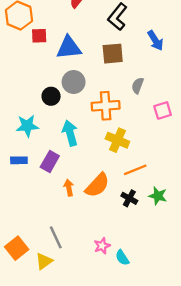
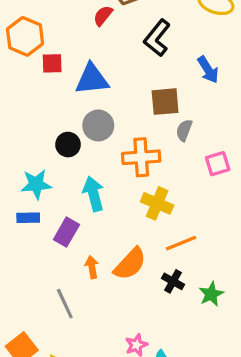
brown square: (113, 54) -> (165, 102), moved
blue rectangle: (19, 160) -> (28, 218), moved
green star: (158, 196) -> (211, 294), moved, turned 30
gray line: (56, 237) -> (65, 304), moved

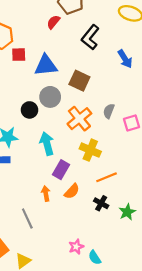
brown square: (165, 102) -> (79, 81), moved, turned 30
gray semicircle: (184, 130) -> (109, 111), moved
orange cross: (141, 157) -> (79, 119), turned -35
purple rectangle: (66, 232) -> (61, 170), moved
orange semicircle: (130, 264) -> (72, 191), size x0.7

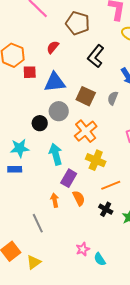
red semicircle: (53, 22) -> (53, 47), moved
gray semicircle: (109, 111) -> (113, 98), moved
orange semicircle: (72, 191) -> (79, 198), turned -70

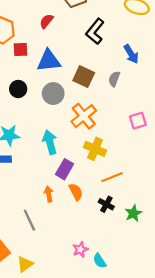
black circle: (40, 123) -> (18, 89), moved

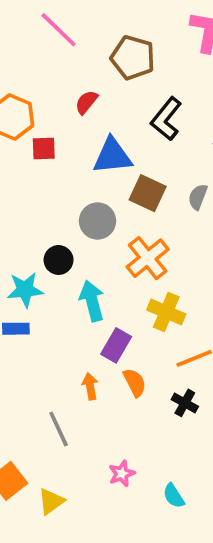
blue triangle: (49, 61) -> (112, 156), moved
black circle: (18, 89) -> (59, 260), moved
pink star: (80, 249) -> (122, 474), moved

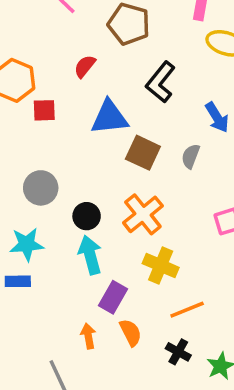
gray circle: (98, 221) -> (41, 188), moved
black circle: (59, 260) -> (87, 216), moved

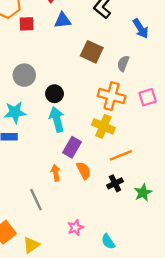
blue triangle: (109, 117) -> (63, 20), moved, size x0.7
gray semicircle: (191, 156) -> (123, 63), moved
orange cross: (143, 214) -> (112, 96), moved, turned -36
black cross: (178, 352) -> (115, 183), turned 35

